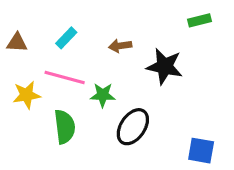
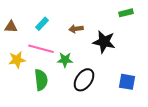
blue square: (201, 151) -> (127, 82), moved

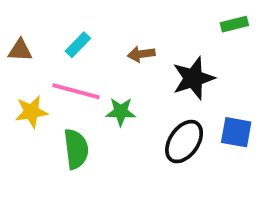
black star: (104, 42) -> (193, 78), turned -30
black ellipse: (84, 80) -> (184, 142), moved
blue square: (127, 82) -> (236, 132), moved

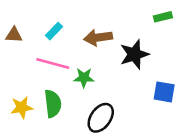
brown arrow: (141, 54) -> (98, 38), size x1.5
yellow star: (31, 112) -> (22, 107), moved
black ellipse: (184, 142) -> (101, 118), moved

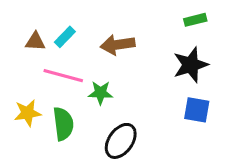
brown triangle: (14, 35) -> (35, 42), moved
black star: (134, 54) -> (191, 65), moved
yellow star: (22, 107) -> (28, 113), moved

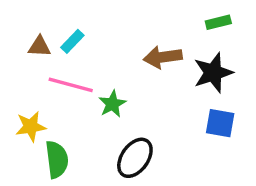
brown arrow: (118, 45) -> (163, 57), moved
green star: (101, 93) -> (112, 104), turned -30
green semicircle: (63, 124) -> (57, 160), moved

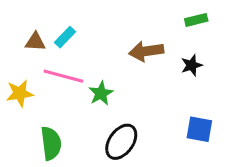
black star: (213, 73) -> (192, 65), size x0.6
blue square: (220, 123) -> (199, 129), moved
yellow star: (31, 127) -> (20, 93), moved

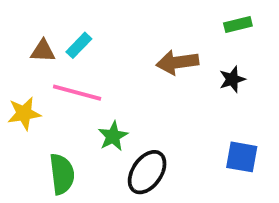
green star: (101, 93) -> (113, 136), moved

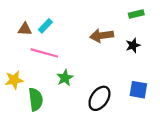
yellow star: (24, 113) -> (14, 80), moved
black ellipse: (147, 172) -> (99, 98), moved

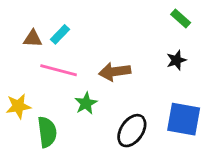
green rectangle: (136, 14) -> (181, 19), turned 56
brown arrow: (102, 36) -> (115, 72), moved
blue square: (138, 90) -> (184, 119), size x1.4

